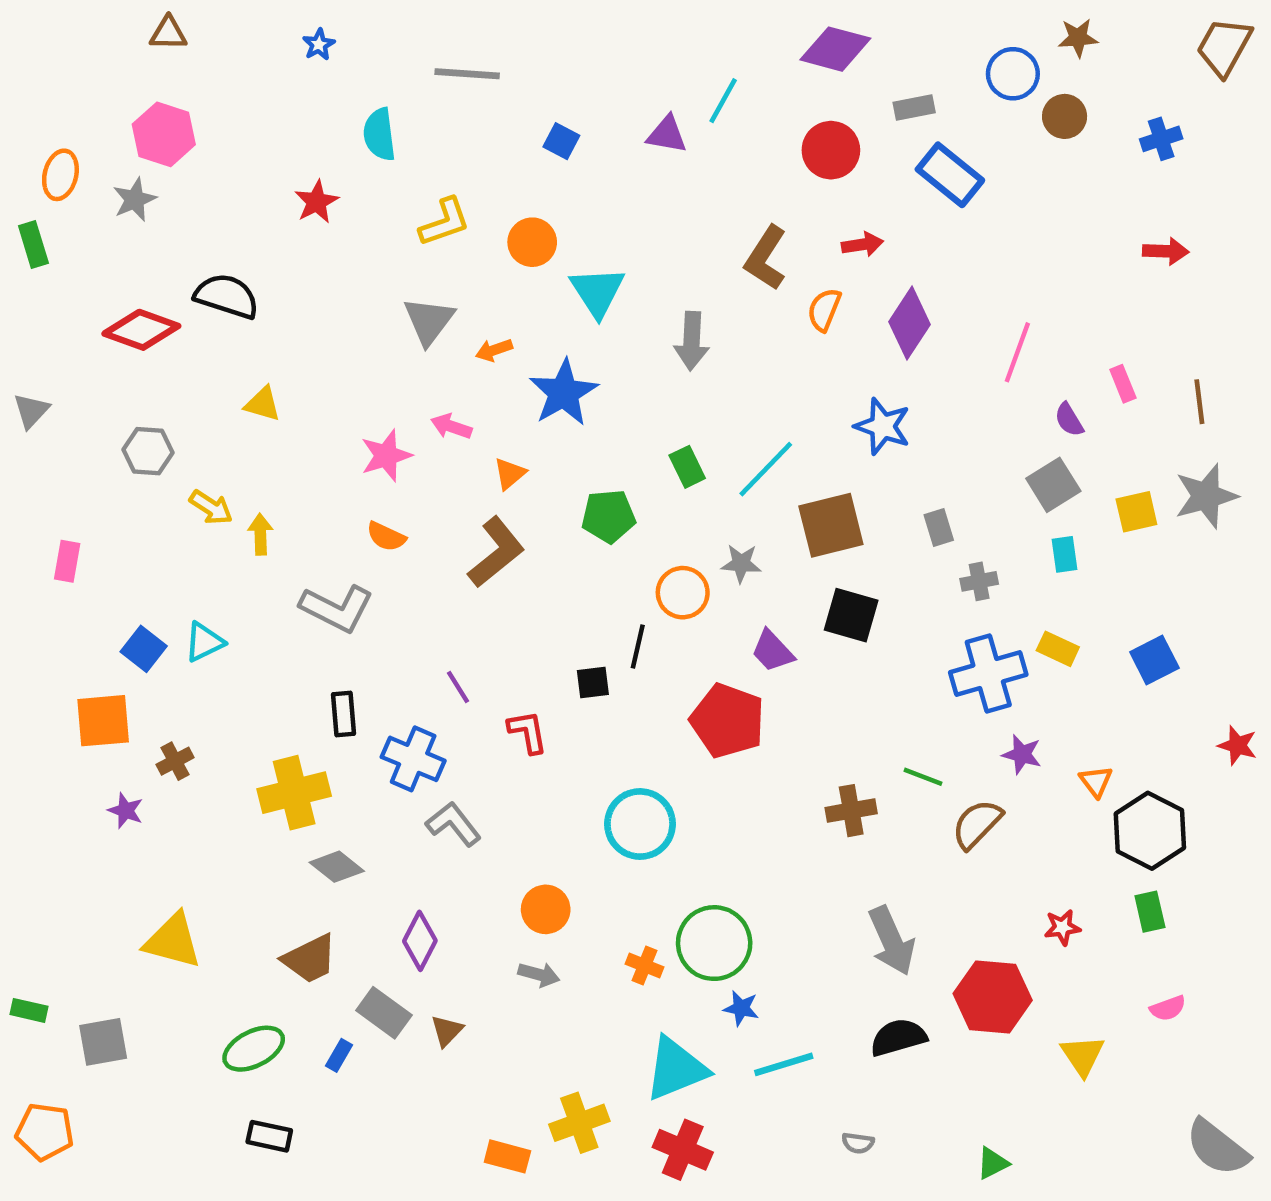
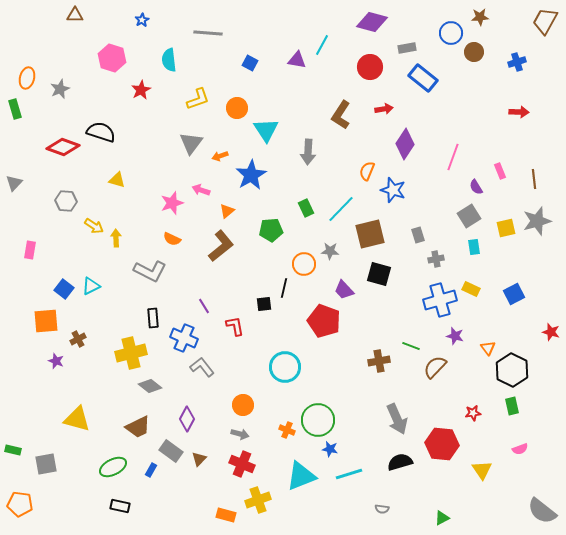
pink hexagon: (164, 134) -> (112, 58), moved
orange semicircle: (824, 310) -> (367, 171), moved
red cross: (683, 1150) -> (242, 464), moved

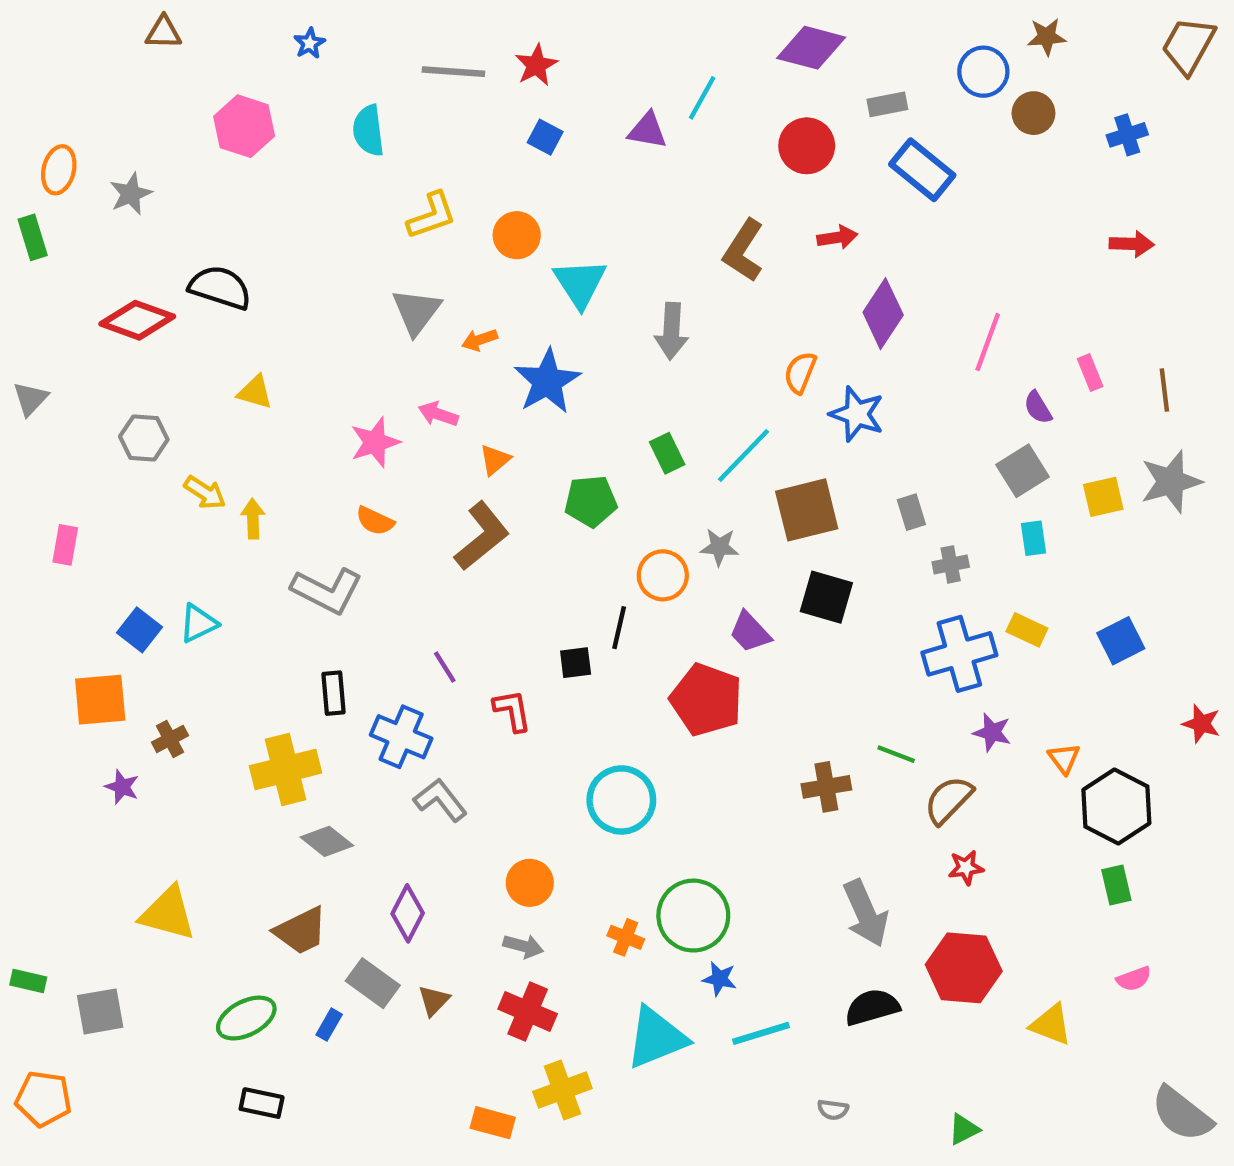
red star: (141, 90) -> (536, 65), moved
red star: (473, 413) -> (966, 868), moved
yellow triangle: (482, 470) -> (1051, 1025), turned -35

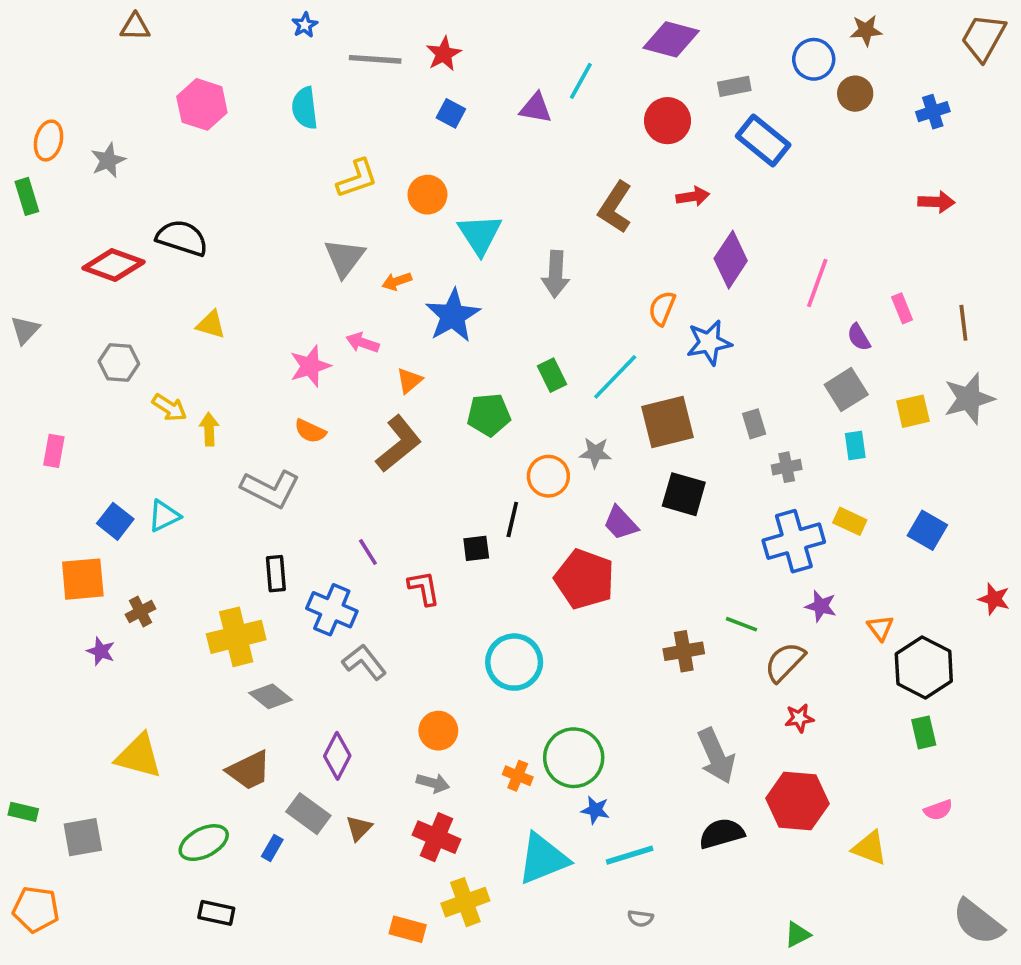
blue star: (310, 43) -> (305, 25), moved
blue star: (857, 414) -> (709, 343), turned -30
blue square: (1121, 641) -> (927, 530), turned -33
gray semicircle: (833, 1110) -> (640, 918), moved

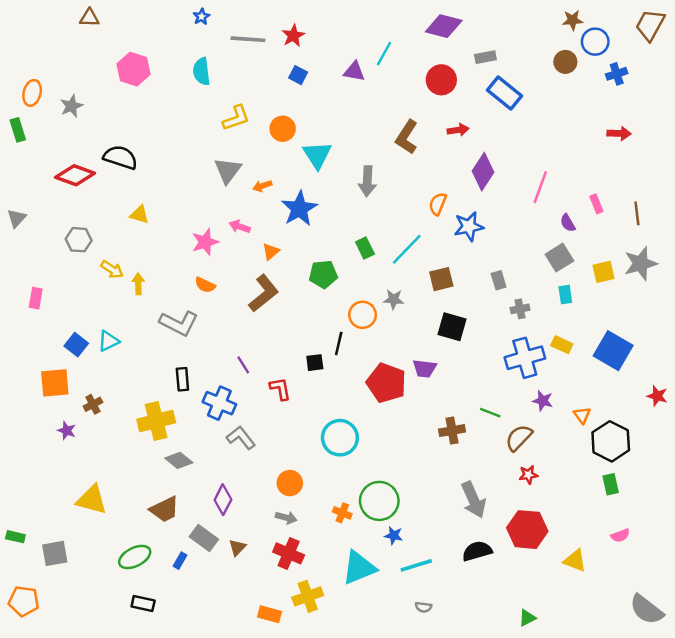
blue circle: (814, 59) -> (595, 42), moved
brown square: (668, 422) -> (441, 279), size x0.7
purple trapezoid: (621, 523) -> (425, 369), moved, turned -40
blue square: (927, 530) -> (613, 351), size x1.5

